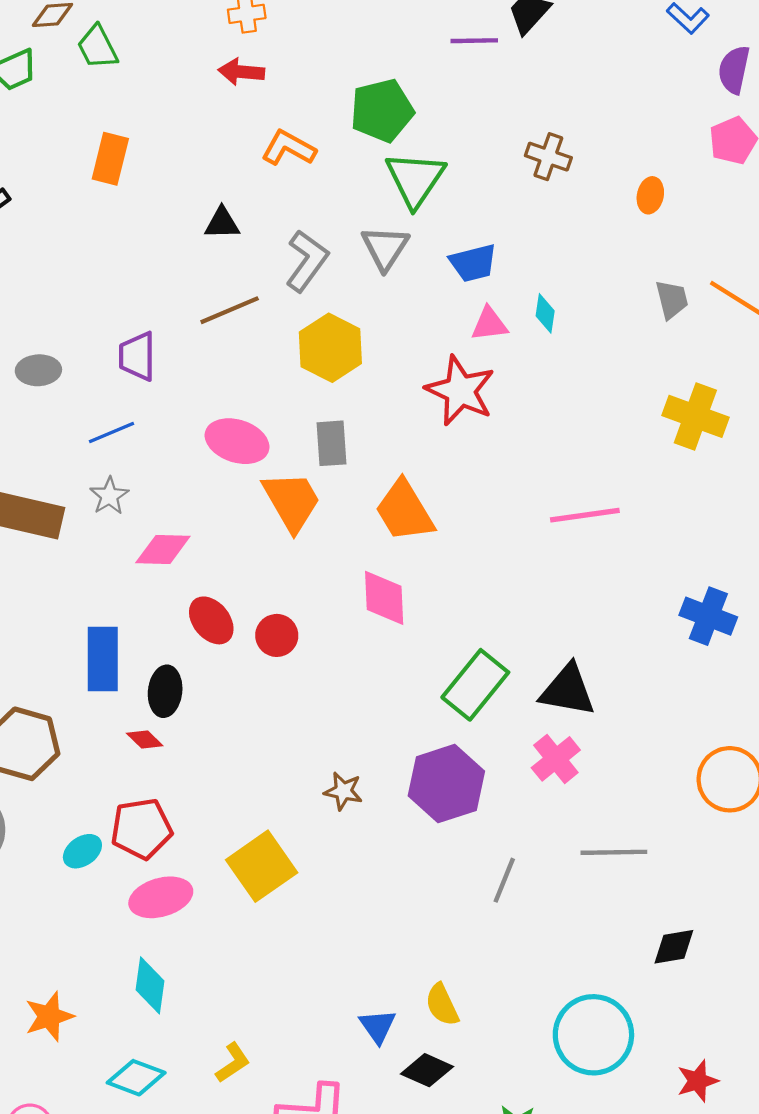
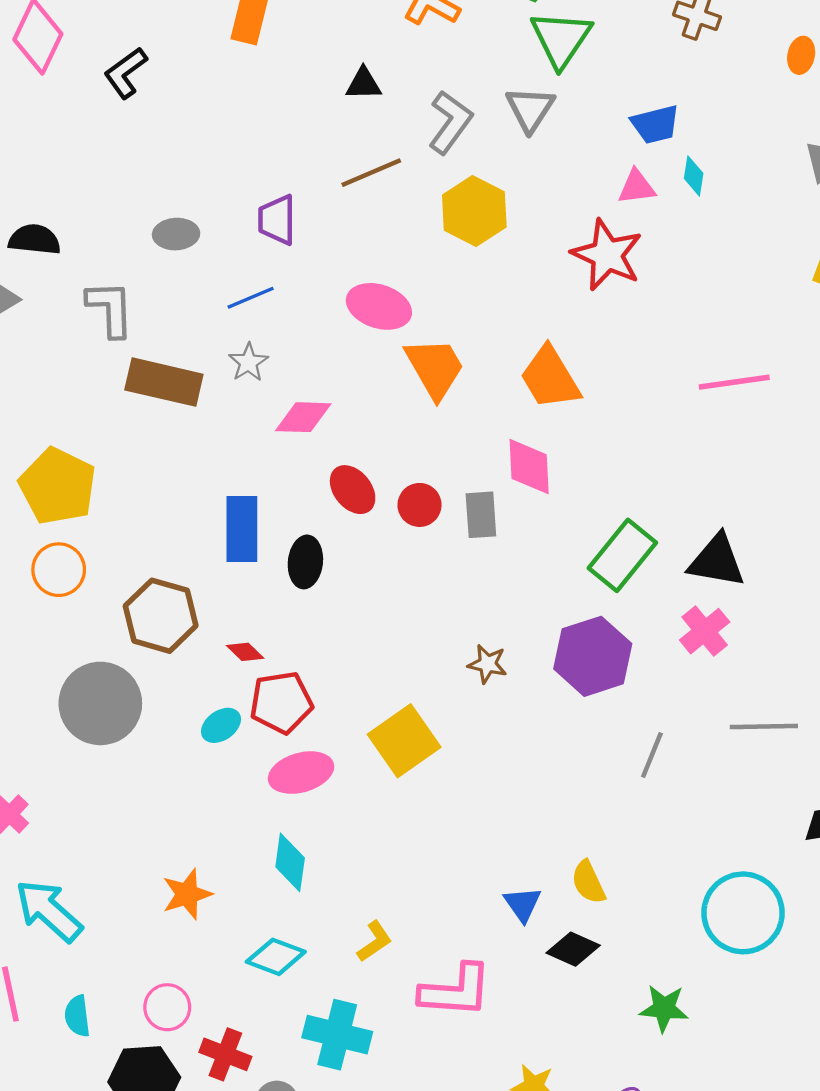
blue trapezoid: (473, 263) -> (655, 124), moved
gray rectangle: (331, 443) -> (481, 515), moved
red diamond: (145, 740) -> (245, 652), moved

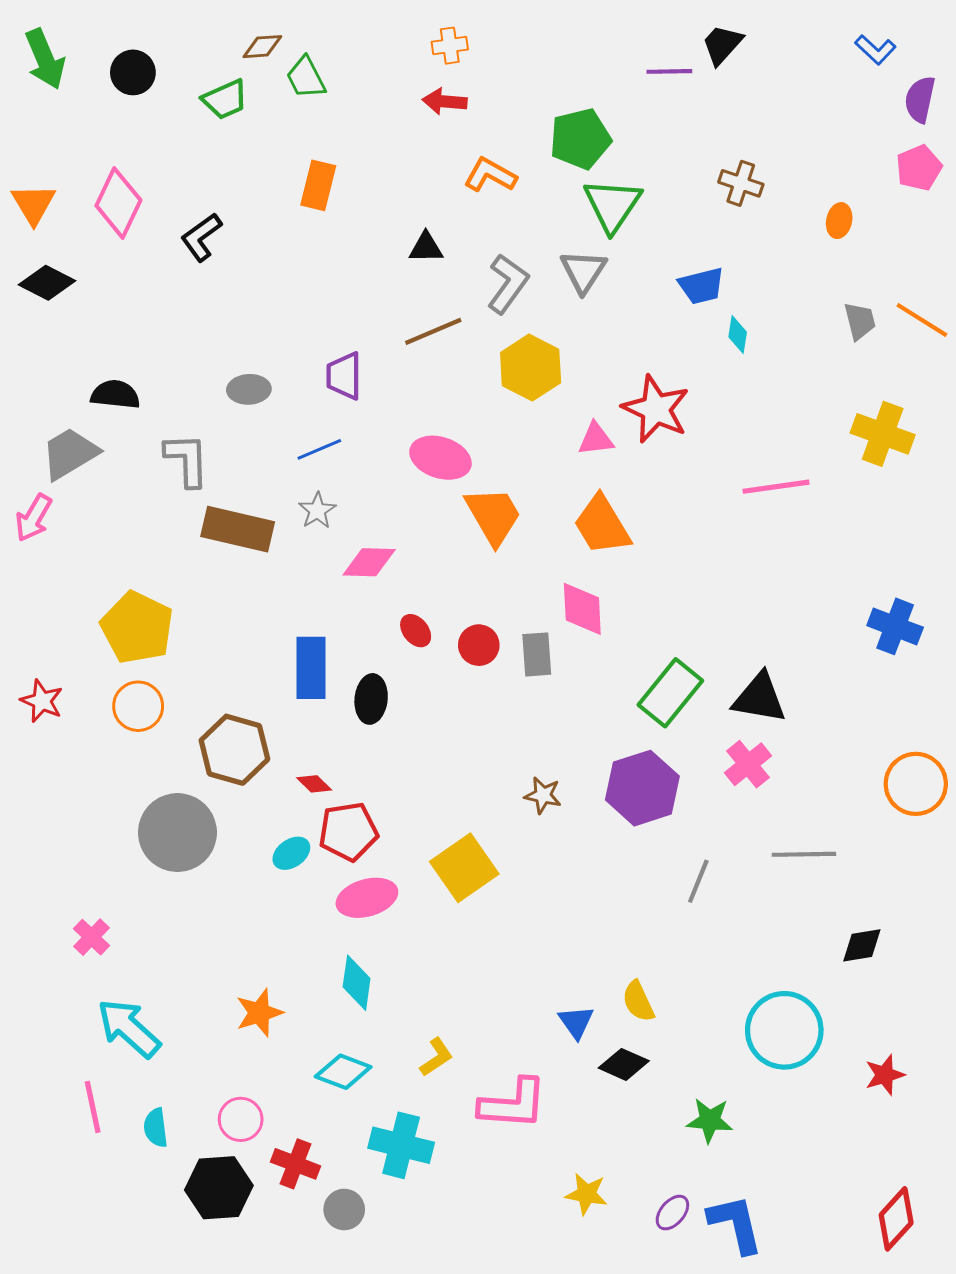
pink triangle: (637, 187) -> (596, 439), moved
pink line: (734, 382) -> (776, 487), moved
red ellipse: (353, 490) -> (416, 631), size x0.7

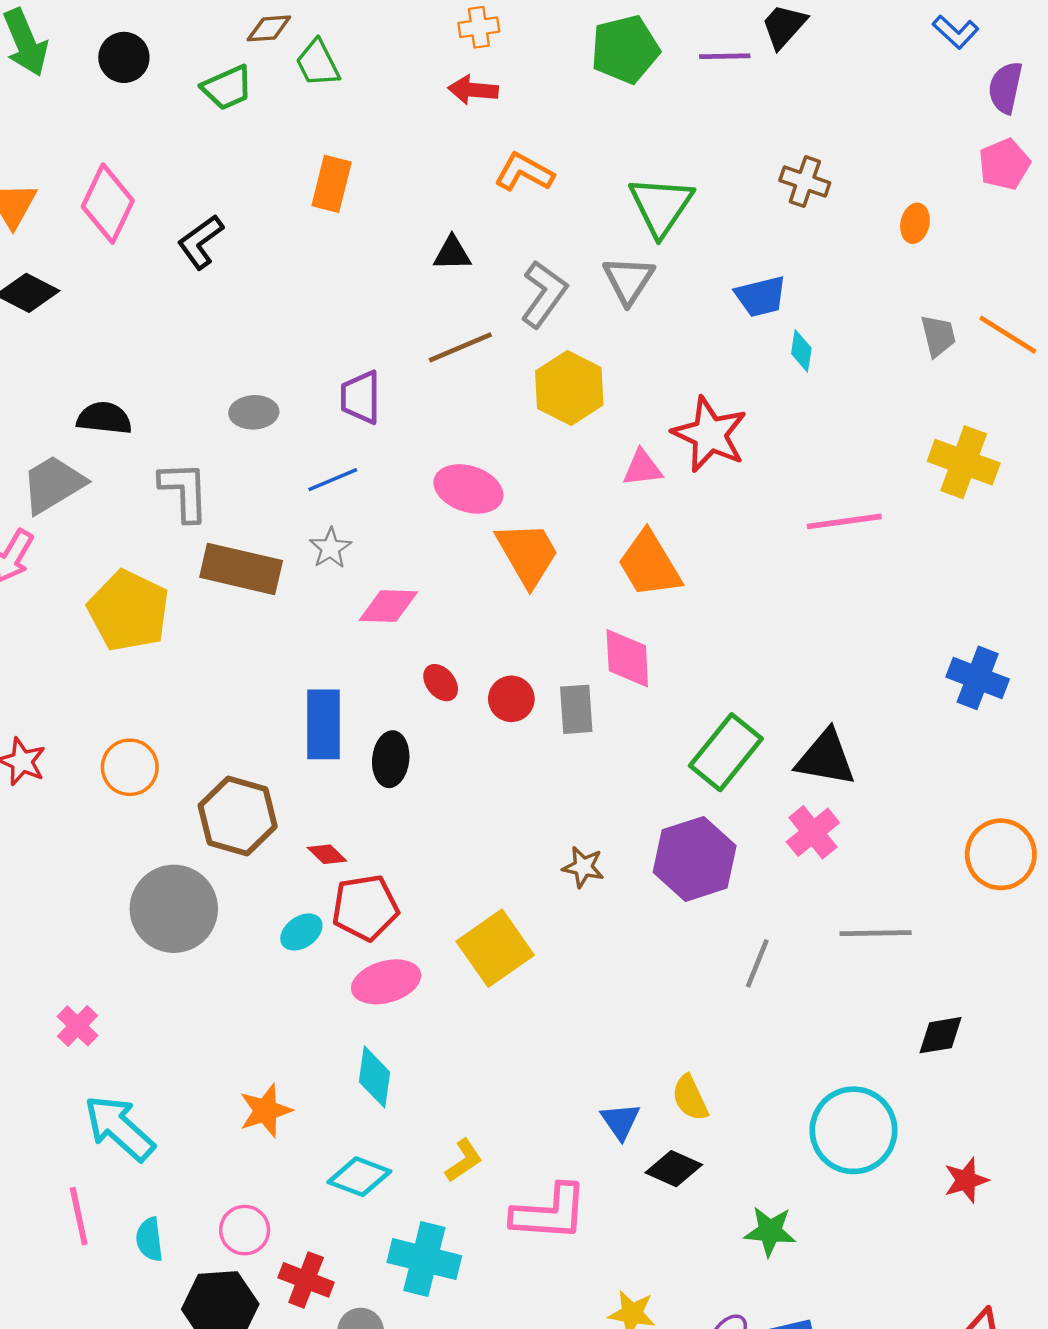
green pentagon: (580, 139) -> (625, 49), moved
yellow pentagon: (137, 628) -> (129, 611), moved

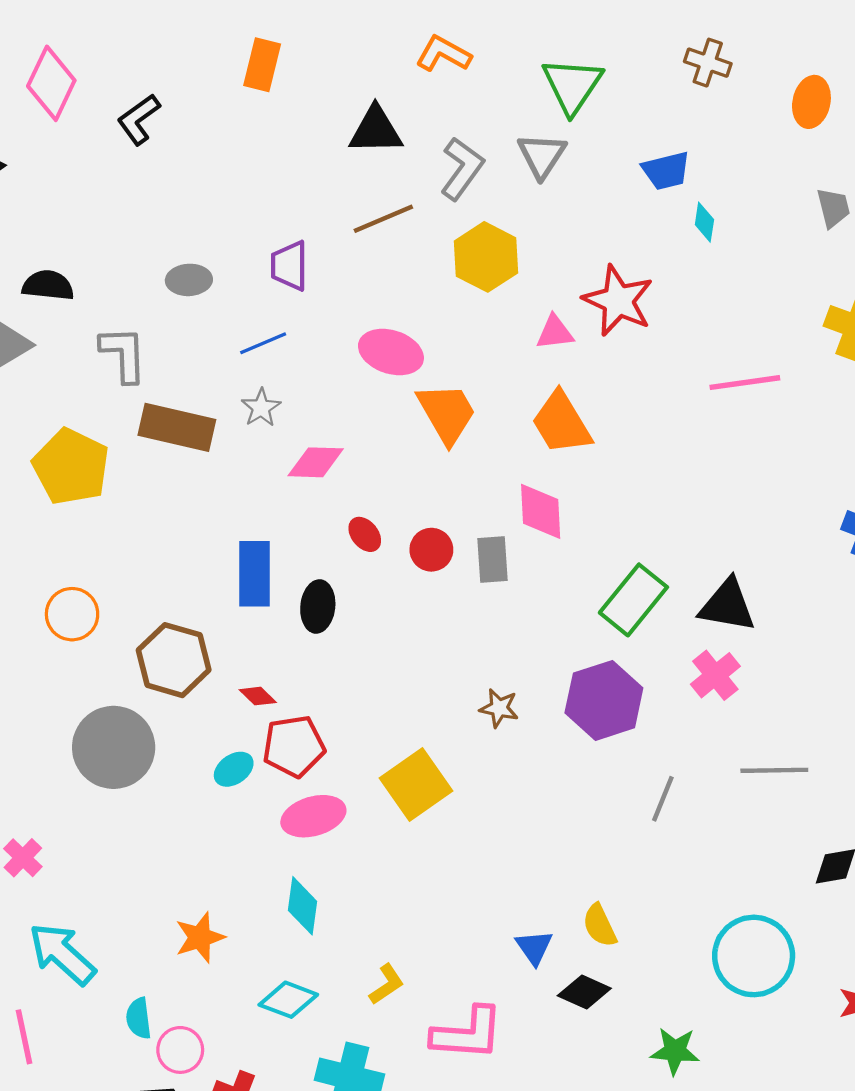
orange ellipse: (915, 223) -> (811, 102), size x1.4
black triangle: (452, 253) -> (376, 130), size x1.5
cyan semicircle: (149, 1239) -> (139, 1018), moved

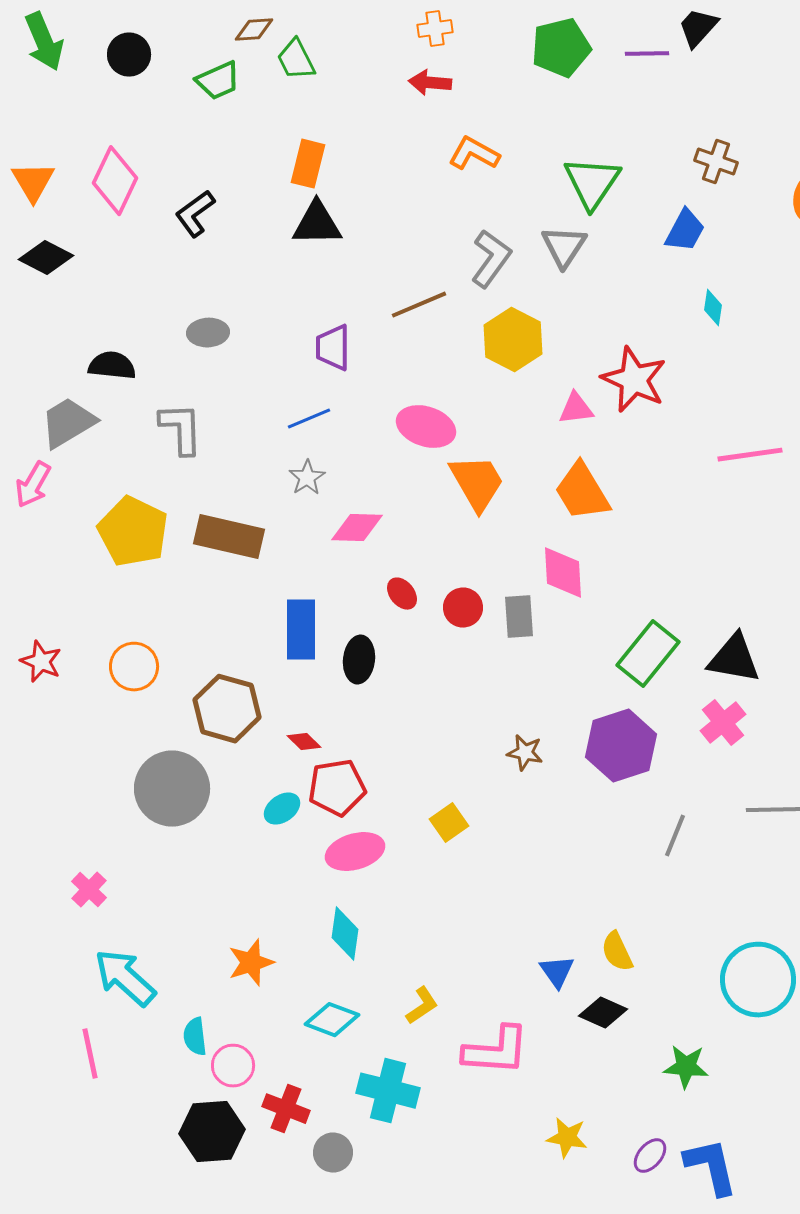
black triangle: (376, 130) -> (317, 224), moved
blue trapezoid: (666, 171) -> (685, 231), moved, turned -48
gray ellipse: (189, 280) -> (208, 333), moved
brown rectangle: (177, 427) -> (229, 537), moved
yellow square: (416, 785) -> (449, 823), size x0.6

